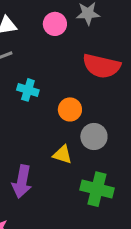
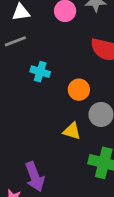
purple arrow: (22, 182) -> (35, 177), moved, turned -32

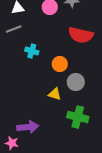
purple arrow: (35, 177) -> (28, 127), turned -75

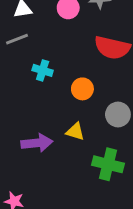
gray circle: (76, 82) -> (118, 114), moved
purple arrow: (28, 127) -> (37, 143), moved

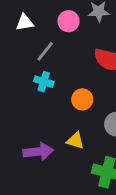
gray line: (17, 39) -> (45, 51), moved, turned -30

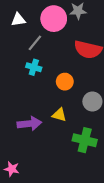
pink circle: (68, 21) -> (54, 19), size x1.5

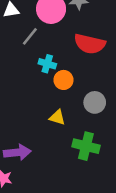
cyan cross: (34, 67) -> (47, 64), moved
purple arrow: (29, 124) -> (17, 152), moved

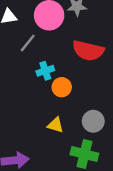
cyan cross: (47, 64) -> (45, 71), turned -35
gray circle: (95, 102) -> (93, 121), moved

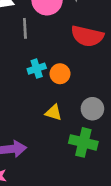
gray line: (28, 43) -> (25, 28), turned -42
cyan cross: (45, 71) -> (37, 69), moved

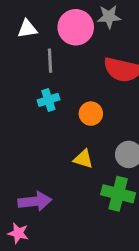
cyan cross: (37, 69) -> (48, 100), moved

